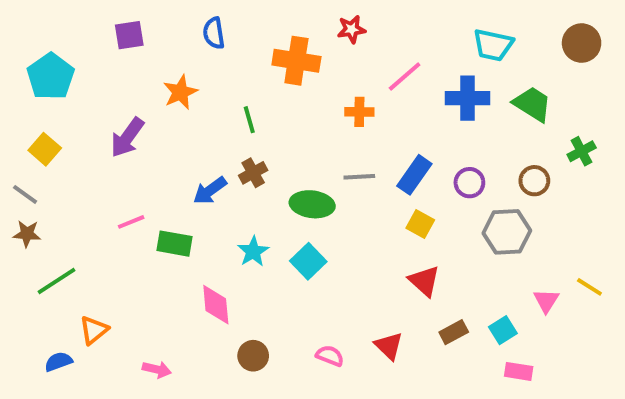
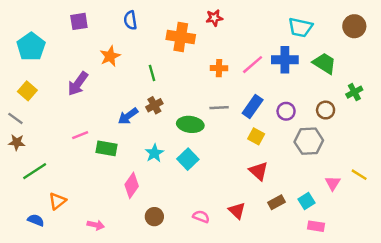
pink line: (405, 76) -> (253, 65), moved
pink diamond: (216, 305) -> (132, 185), turned 40
blue semicircle: (58, 362) -> (36, 220), turned 42

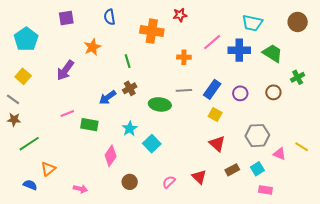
pink line: (253, 65) -> (212, 42), moved
gray hexagon: (309, 141) -> (257, 136), moved
cyan square: (188, 159) -> (152, 144), moved
pink triangle: (333, 183) -> (279, 154), turned -40
pink semicircle: (201, 217) -> (169, 182), turned -64

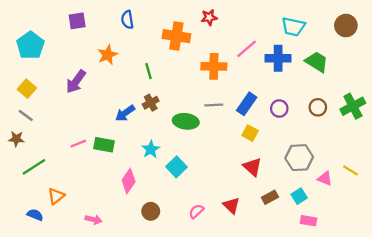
orange cross: (184, 57) -> (214, 66), size x1.5
green cross: (298, 77) -> (353, 106), moved, size x1.5
gray line: (13, 99) -> (26, 115), moved
pink line: (67, 113) -> (78, 144), moved

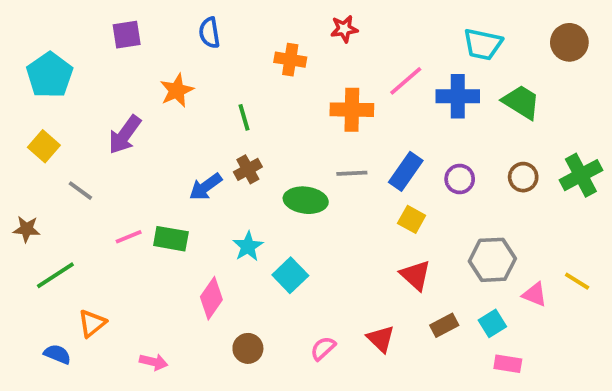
orange cross: (176, 36) -> (290, 60), size x0.7
gray line: (26, 115) -> (80, 191), moved

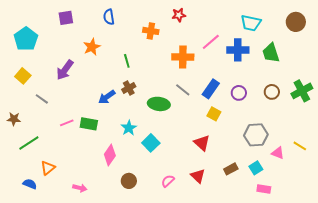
green trapezoid: (521, 102) -> (271, 53), turned -140
gray line: (352, 173) -> (183, 90), turned 42
red triangle: (415, 275) -> (202, 143), moved

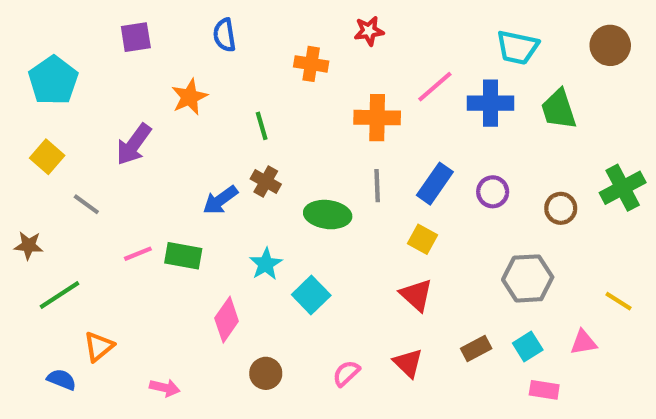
brown cross: (129, 88) -> (266, 182), turned -32
gray line: (183, 90) -> (377, 186), turned 49
brown circle: (272, 92) -> (561, 208), moved
yellow square: (214, 114) -> (423, 239), moved
pink triangle: (278, 153) -> (583, 342), moved, turned -32

